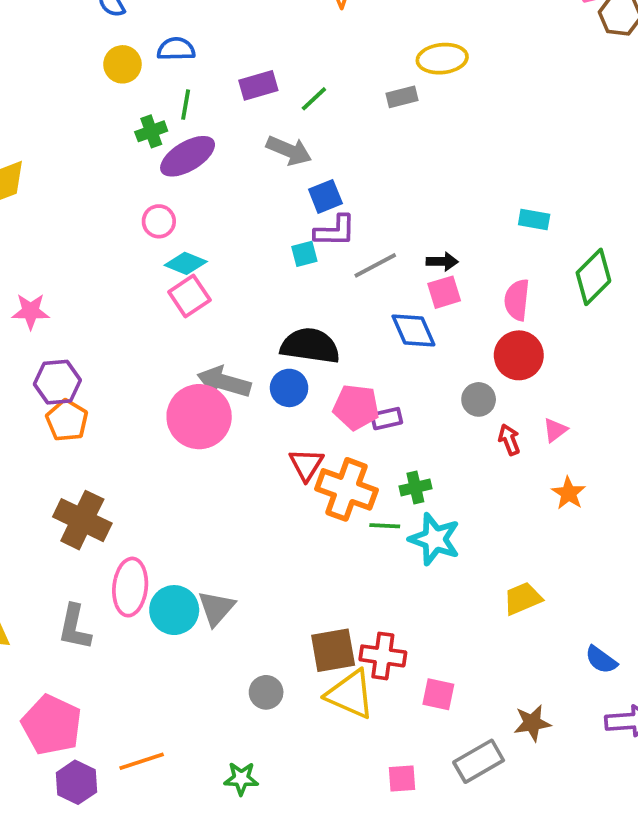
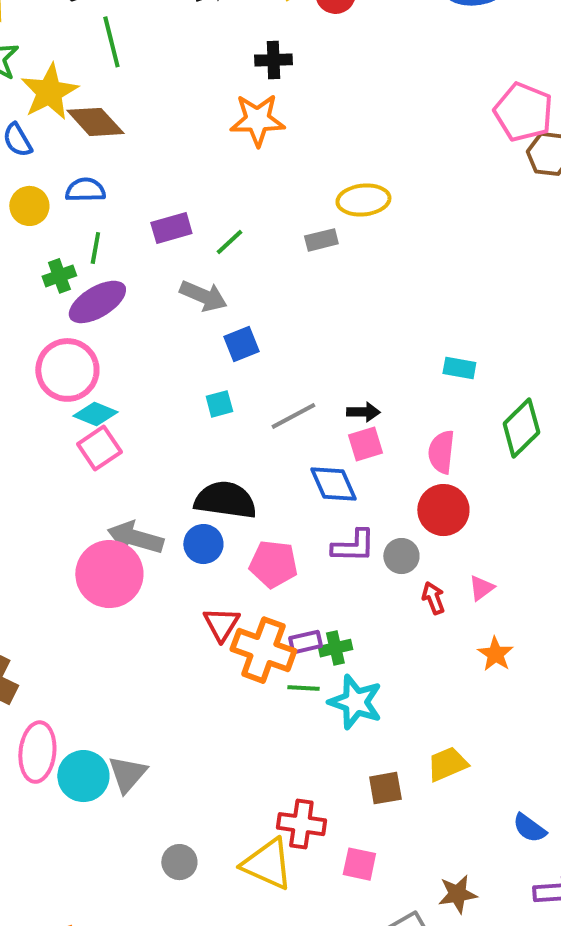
pink circle: (159, 221) -> (67, 370), size x1.8
purple L-shape: (335, 231) -> (353, 546), moved
purple rectangle: (387, 419) -> (305, 642), moved
brown square: (333, 650) -> (385, 788), moved, size x0.7

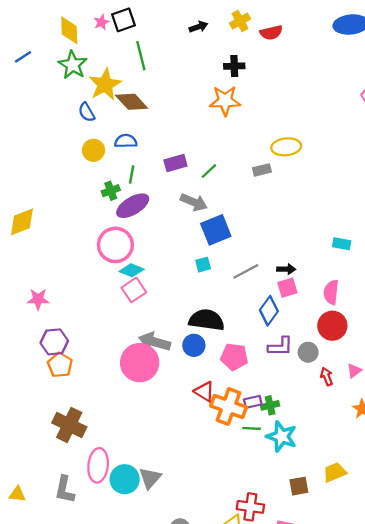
blue square: (241, 344) -> (216, 230), size x1.5
blue diamond: (333, 484) -> (269, 311), turned 60
red triangle: (221, 624) -> (204, 391), turned -30

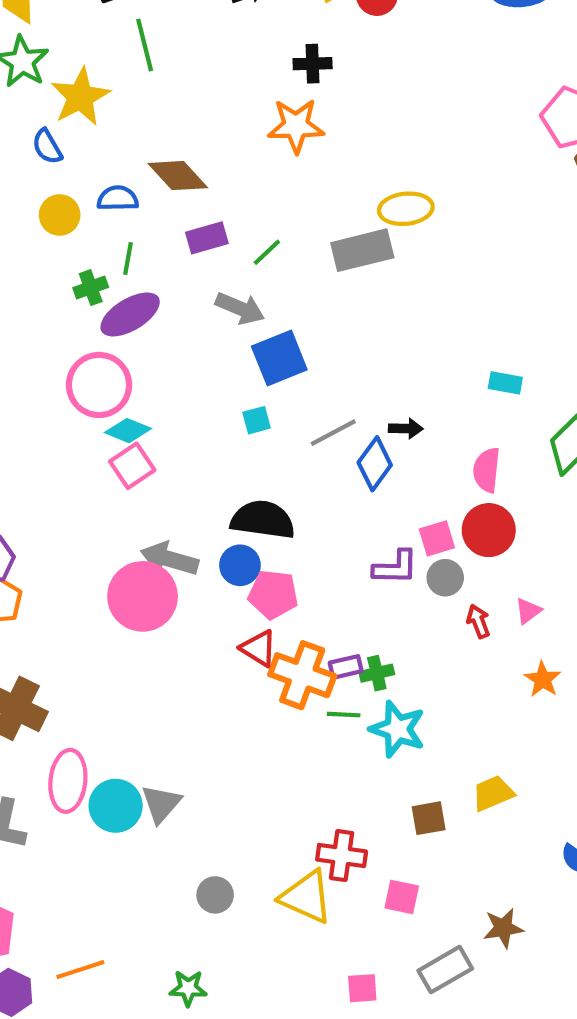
brown diamond: (132, 102) -> (178, 176), moved
gray rectangle: (262, 170) -> (362, 250), size x1.8
pink square: (287, 288) -> (437, 538), moved
blue diamond: (269, 311) -> (375, 464), moved
pink pentagon: (234, 357) -> (273, 594), moved

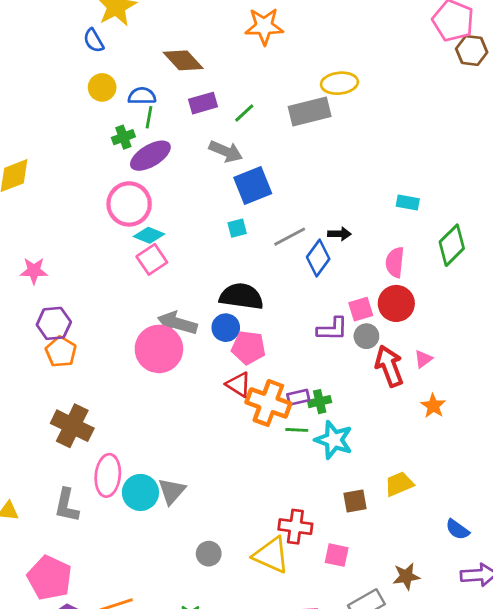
blue semicircle: (118, 198) -> (142, 96), moved
red arrow: (478, 621) -> (389, 366), size x1.8

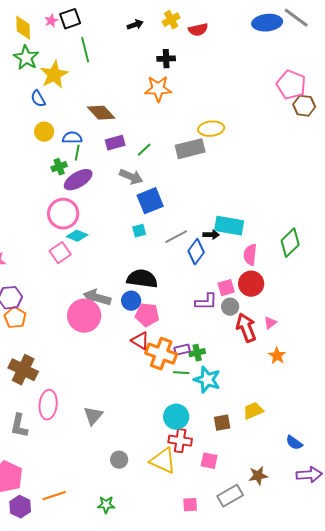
cyan rectangle: (408, 203) -> (229, 226), moved, size x1.8
pink square: (152, 259) -> (60, 253), moved
cyan circle: (140, 492) -> (176, 417), moved

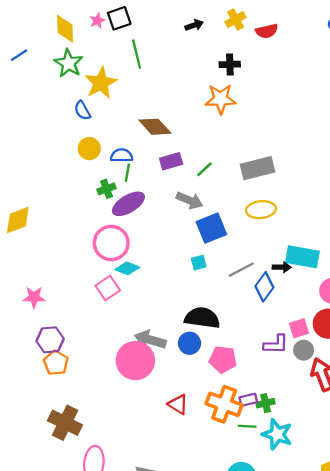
yellow ellipse: (211, 129) -> (261, 210), moved
pink pentagon: (147, 315) -> (223, 359), moved
red triangle: (140, 341) -> (178, 404), moved

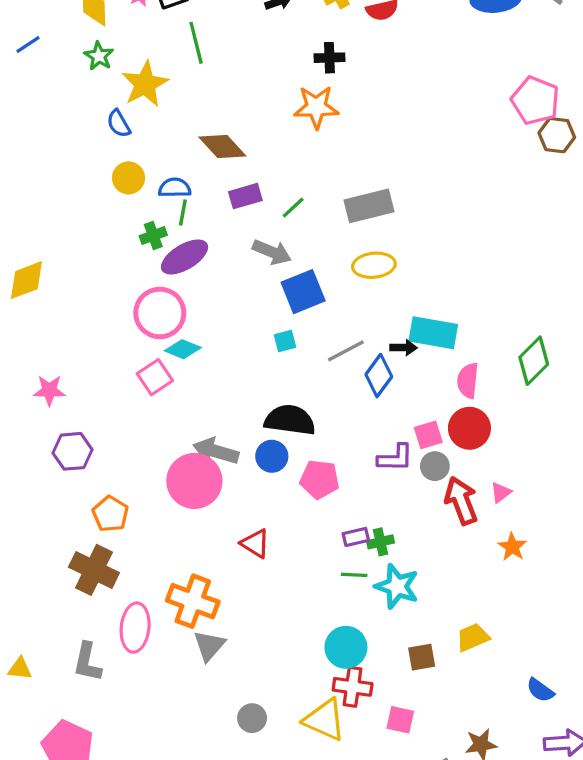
green star: (69, 63) -> (99, 56), size x0.7
orange pentagon: (56, 363) -> (110, 514), moved
orange cross: (224, 404) -> (193, 601), moved

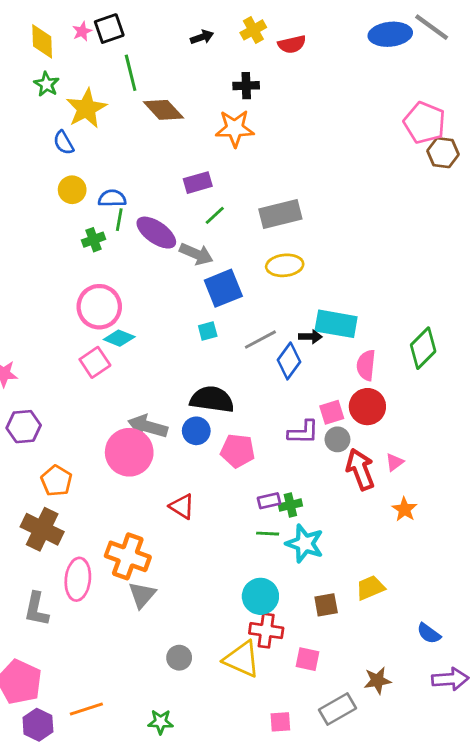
brown diamond: (222, 147) -> (163, 110), moved
purple rectangle: (245, 196) -> (198, 183), moved
purple ellipse: (185, 257) -> (156, 233), moved, turned 66

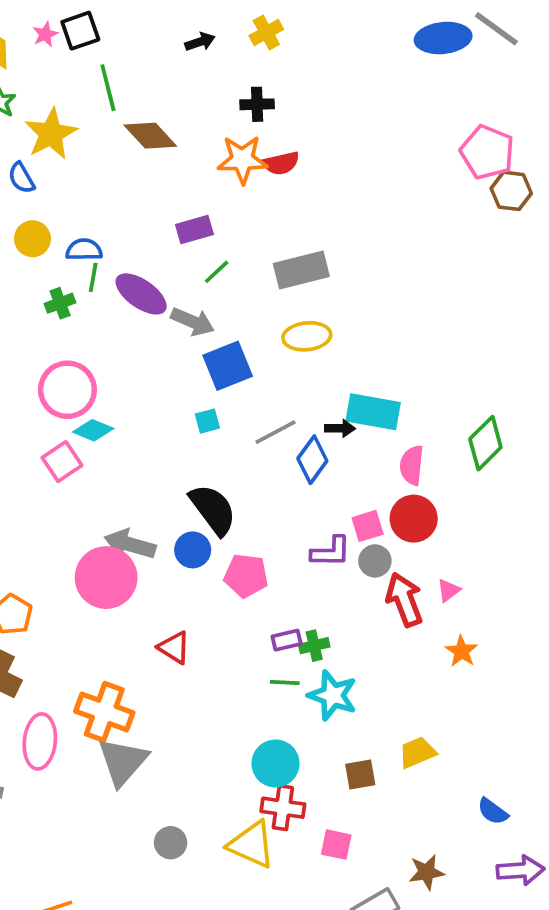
red semicircle: (292, 44) -> (281, 163), moved
black semicircle: (212, 399) -> (213, 509), turned 45
gray triangle: (142, 595) -> (123, 762), size x1.4

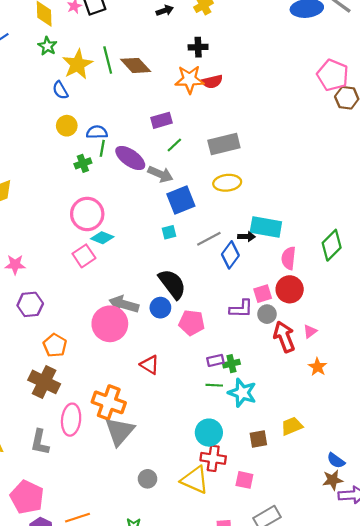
green line: (108, 88) -> (108, 60), moved
brown star: (427, 872) -> (333, 480), moved

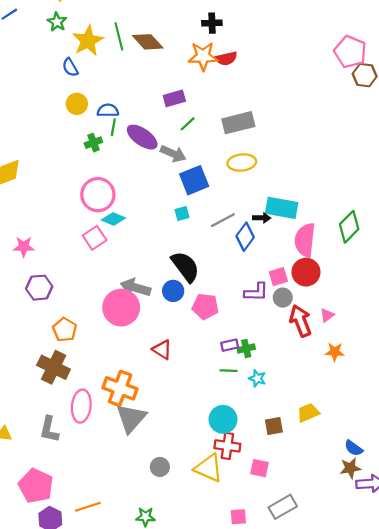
pink semicircle: (289, 258) -> (305, 240), size x1.4
orange star: (318, 367) -> (335, 352), turned -30
cyan star: (242, 393) -> (257, 378), size x0.6

